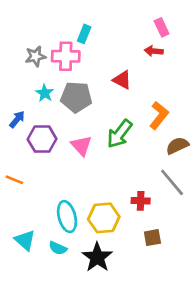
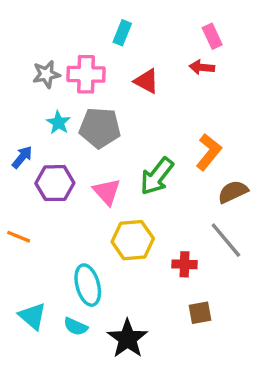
cyan rectangle: (84, 34) -> (122, 33), moved
red triangle: (122, 80) -> (146, 81), moved
yellow hexagon: (104, 218) -> (133, 240), moved

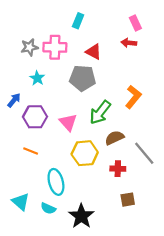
gray pentagon: (100, 128) -> (82, 78), moved
brown semicircle: (233, 192) -> (114, 138), moved
orange line: (19, 237) -> (31, 151), moved

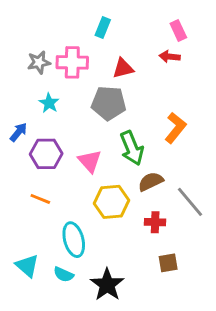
red triangle: (93, 52) -> (123, 68), turned -42
green arrow: (100, 112) -> (132, 148), turned -60

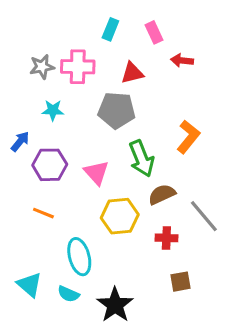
pink rectangle: (178, 30) -> (154, 32), moved
cyan star: (49, 103) -> (53, 110), turned -30

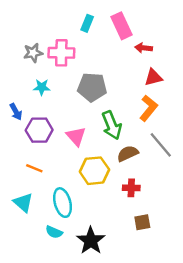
pink rectangle: (154, 32) -> (121, 26), size x1.5
red triangle: (132, 73) -> (153, 77), moved
blue arrow: (20, 141) -> (16, 112), turned 112
gray line: (204, 216) -> (161, 145), moved
cyan triangle: (29, 285) -> (23, 203), moved

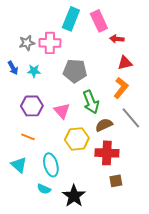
cyan rectangle: (87, 23) -> (71, 19), size x1.6
blue arrow: (16, 112) -> (13, 68), moved
red cross: (131, 188) -> (107, 153), size x1.6

